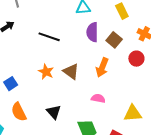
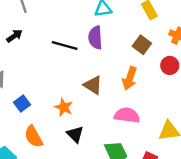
purple semicircle: (92, 32) -> (95, 38), moved
orange star: (46, 72) -> (64, 107), moved
pink semicircle: (98, 98) -> (127, 115), size x1.5

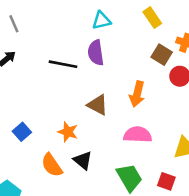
brown square: (142, 45) -> (162, 55), moved
orange semicircle: (34, 137) -> (52, 165), moved

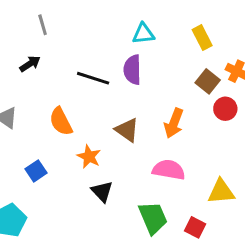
blue square: (22, 132) -> (36, 171), moved
orange semicircle: (52, 165) -> (61, 121), moved

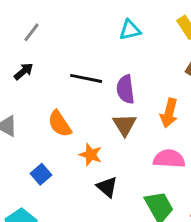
gray line: (43, 25) -> (31, 32), turned 60
purple semicircle: (132, 70) -> (125, 89), moved
brown triangle: (127, 130) -> (125, 125), turned 30

